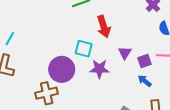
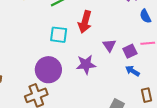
red arrow: (104, 27) -> (85, 22), turned 40
cyan square: (84, 49) -> (59, 35), moved

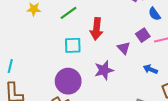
purple square: (130, 51) -> (143, 35), moved

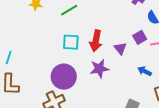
red arrow: (96, 29) -> (96, 41), moved

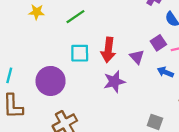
blue arrow: (145, 71) -> (165, 72), moved
purple circle: (64, 77) -> (51, 81), moved

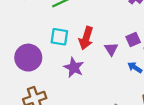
purple star: (114, 82) -> (74, 67), moved, turned 30

